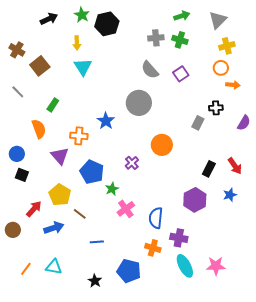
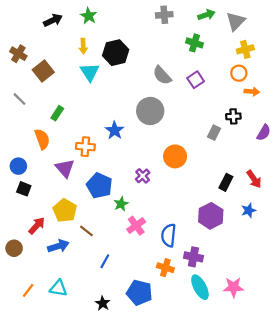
green arrow: (182, 16) -> (206, 15), moved
black hexagon: (107, 24) -> (116, 53), moved
gray cross: (156, 38) -> (164, 15), moved
blue line: (97, 242) -> (105, 261), turned -56

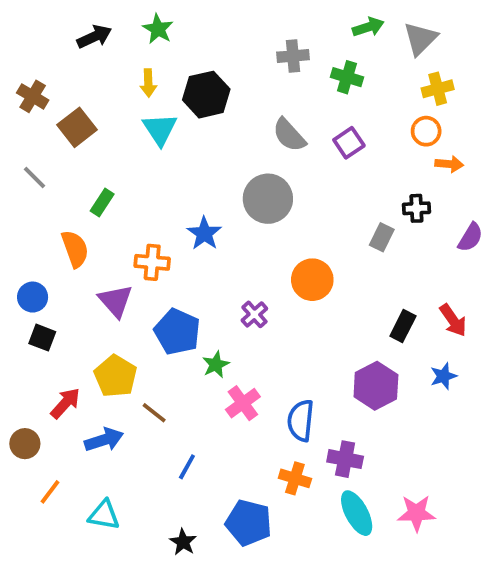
gray cross: (164, 15) -> (293, 56), moved
orange line: (28, 290) -> (50, 492), moved

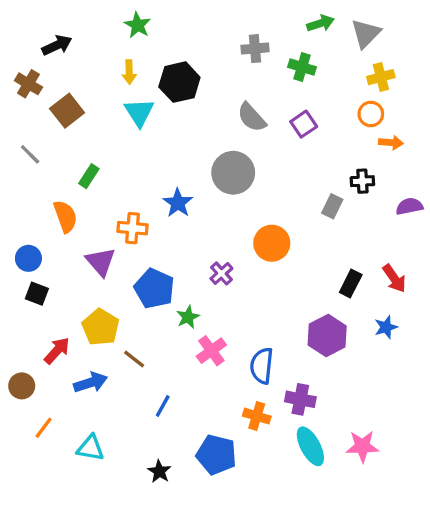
black arrow: (94, 37) -> (57, 45), moved
purple semicircle: (470, 237) -> (409, 206), turned -132

